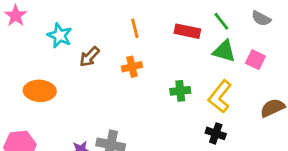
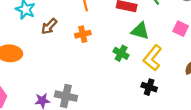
green triangle: (224, 51) -> (140, 31), moved
green cross: (180, 91) -> (121, 53), turned 35

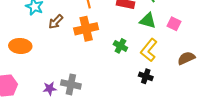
green triangle: (140, 31) -> (148, 21), moved
orange cross: (83, 34) -> (86, 29), size x1.6

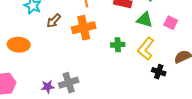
green cross: (120, 46) -> (118, 45), turned -32
black cross: (146, 76) -> (159, 72), moved
gray cross: (71, 84) -> (69, 83), turned -30

